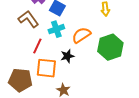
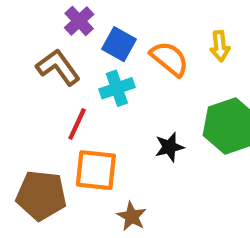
orange semicircle: (81, 35) -> (169, 59), moved, turned 72
black star: (67, 56) -> (169, 147), moved

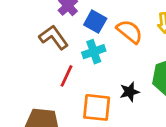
orange square: (96, 170) -> (97, 107), moved

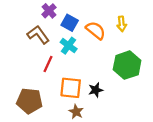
cyan cross: (94, 52) -> (69, 46), turned -35
black star: (130, 92) -> (96, 90), moved

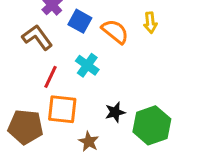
cyan cross: (69, 46) -> (87, 65), moved
green hexagon: (127, 65) -> (152, 125), moved
orange square: (71, 88) -> (62, 109), moved

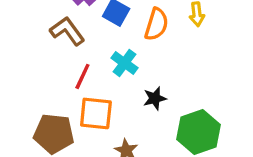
orange semicircle: (115, 31) -> (156, 24), turned 68
black star: (115, 112) -> (155, 98), moved

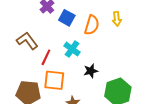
brown L-shape: (67, 31) -> (27, 41), moved

